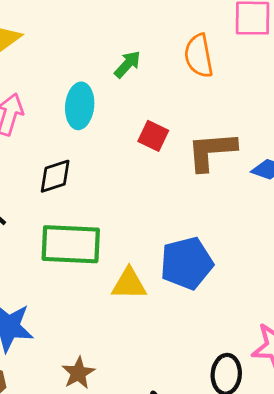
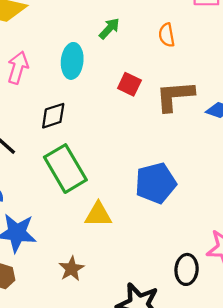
orange semicircle: (199, 56) -> (167, 35), moved, size x0.7
green rectangle: (71, 244) -> (65, 169), turned 57
yellow triangle: (129, 284) -> (98, 215), moved

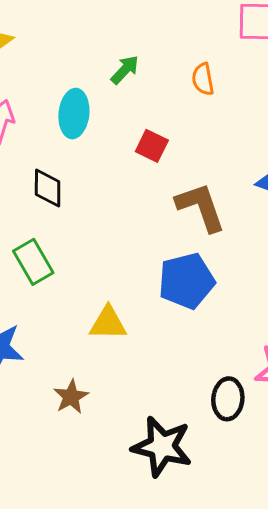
brown L-shape: (175, 96) -> (201, 207), moved, turned 75
black diamond: (53, 116) -> (48, 188), turned -72
green rectangle: (65, 169) -> (33, 262), moved, size x0.7

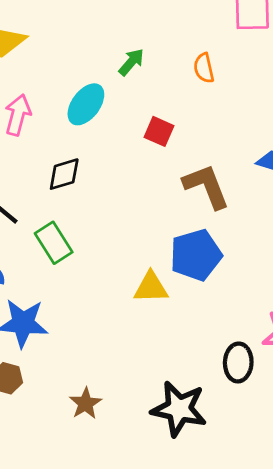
cyan ellipse: (74, 114) -> (86, 104), turned 33
black diamond: (48, 188) -> (64, 174), turned 75
yellow triangle: (108, 323) -> (151, 287), moved
brown star: (71, 397) -> (85, 403), moved

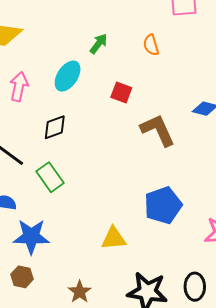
blue pentagon: (196, 255) -> (163, 205), moved
yellow triangle: (151, 287) -> (114, 238), moved
black ellipse: (238, 362) -> (195, 287), moved

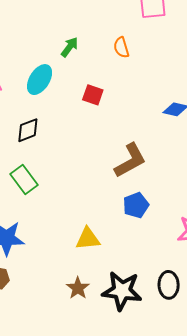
brown L-shape: (158, 130) -> (130, 161), moved, turned 87
blue pentagon: (163, 205) -> (136, 205), size x0.7
brown star: (80, 292) -> (78, 288), moved

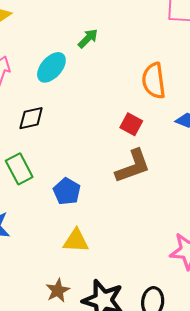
orange semicircle: (121, 47) -> (154, 81), moved, size x1.6
red square: (93, 95) -> (131, 124), moved
blue pentagon: (136, 205) -> (67, 191), moved, turned -30

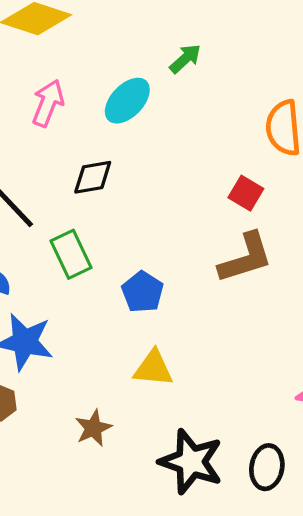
brown star: (58, 290) -> (93, 428), moved

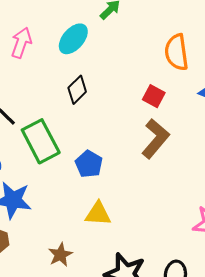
black diamond: (93, 177) -> (77, 90), moved, turned -32
green rectangle: (71, 254) -> (41, 141), size x1.4
brown L-shape: (246, 258) -> (155, 139), turned -30

